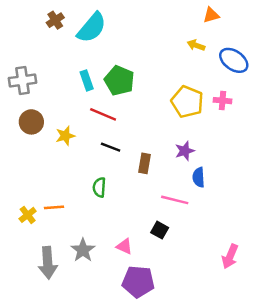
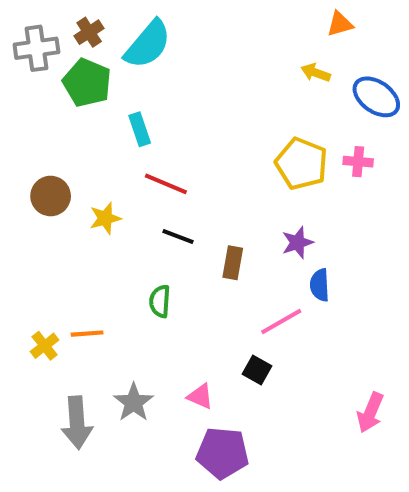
gray cross: (23, 80) -> (36, 48), moved
green pentagon: (119, 80) -> (87, 83), moved
pink line: (175, 200) -> (281, 321), turned -44

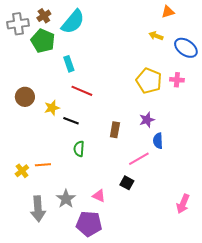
black line: (178, 236) -> (71, 121), moved
purple pentagon: (223, 453) -> (89, 224), moved

